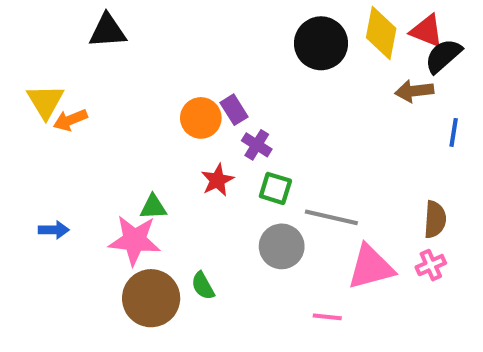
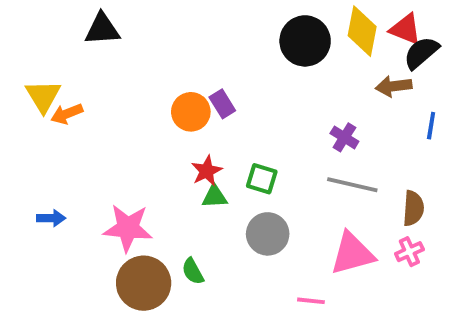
purple cross: (257, 145) -> (344, 137), moved
green triangle: (153, 207) -> (214, 196), moved
gray line: (331, 217) -> (352, 185), moved

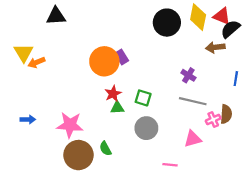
orange circle: (191, 112) -> (104, 61), size x1.4
blue line: (431, 126) -> (236, 79), moved
pink cross: (409, 252) -> (213, 119), moved
pink triangle: (352, 254) -> (193, 139), size x0.7

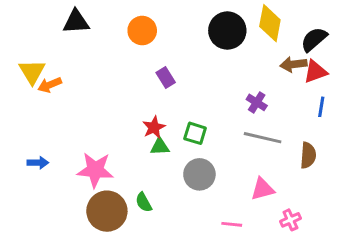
red triangle: (222, 16) -> (315, 72), moved, turned -42
orange circle: (104, 61) -> (142, 31), moved, size x0.7
pink cross: (213, 119) -> (290, 220), moved

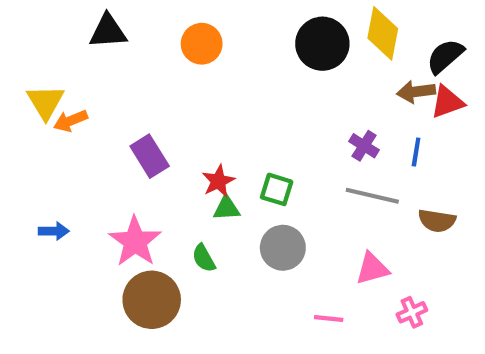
purple rectangle: (166, 77) -> (150, 156), moved, size x1.4
blue line: (321, 107) -> (416, 152), moved
brown semicircle: (308, 155) -> (437, 221), turned 95
pink star: (95, 170) -> (135, 241), turned 30
green semicircle: (144, 202) -> (204, 258), moved

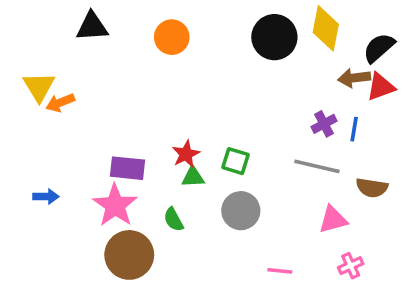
purple cross: (364, 146) -> (324, 124), moved, turned 30
purple rectangle: (150, 156) -> (127, 168), moved, turned -52
pink triangle: (372, 269) -> (333, 220), moved

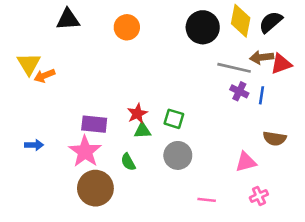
black semicircle: (379, 48) -> (271, 22), moved
purple cross: (324, 124) -> (239, 91), turned -36
gray line: (317, 166) -> (234, 68), moved

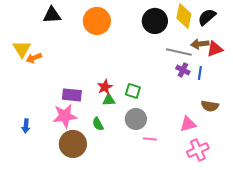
orange circle: (127, 27) -> (97, 21), size x1.4
blue arrow: (34, 145) -> (26, 126), moved, turned 96
pink star: (85, 152) -> (65, 116), turned 30
pink cross: (259, 196) -> (198, 150), size x1.5
pink line: (207, 200) -> (150, 139), moved

